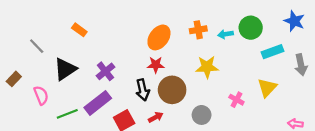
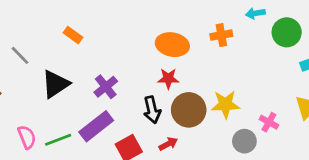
cyan arrow: (226, 34) -> (255, 13), moved
orange ellipse: (159, 37) -> (172, 45), turned 65
yellow star: (207, 67) -> (225, 104), moved
pink semicircle: (41, 95) -> (27, 137), moved
gray circle: (202, 115) -> (244, 141), moved

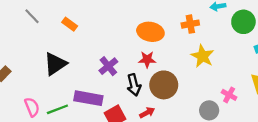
gray line: (20, 55) -> (32, 16), moved
purple cross: (106, 87) -> (108, 66), moved
yellow star: (225, 104) -> (202, 56), moved, turned 30
purple rectangle: (96, 126) -> (88, 98), turned 48

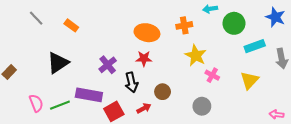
brown circle: (164, 85) -> (163, 92), moved, size x0.6
pink cross: (229, 95) -> (212, 75), moved

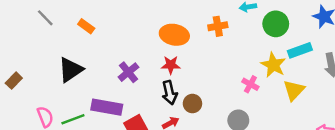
yellow star: (196, 55) -> (273, 65), moved
black arrow: (131, 82) -> (170, 93), moved

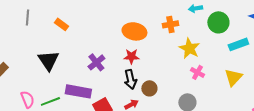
gray line: (45, 18) -> (27, 17), turned 49
yellow star: (273, 65) -> (189, 48), moved
black triangle: (71, 70) -> (48, 60), turned -30

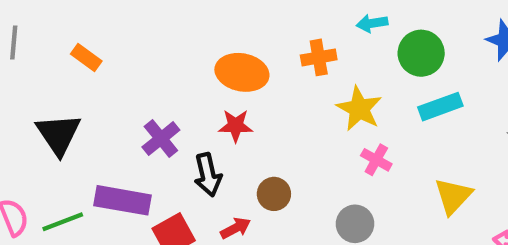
cyan rectangle: (238, 44) -> (440, 107), moved
yellow triangle: (233, 77) -> (453, 196), moved
black arrow: (130, 79) -> (208, 175), moved

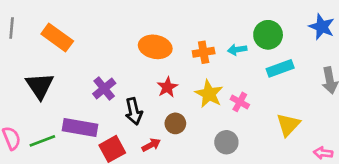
cyan arrow: (372, 23) -> (237, 50), moved
orange rectangle: (86, 57) -> (57, 37), size x1.6
orange cross: (319, 57) -> (204, 52), moved
yellow star: (359, 109) -> (209, 94), moved
red star: (236, 126) -> (167, 87), moved, turned -30

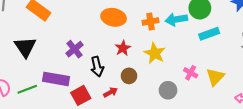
cyan arrow: (237, 50) -> (176, 19), size x1.5
pink cross: (240, 102) -> (191, 73), moved

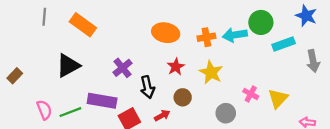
cyan rectangle: (209, 34) -> (284, 44), moved
black triangle: (25, 47) -> (68, 66), turned 35

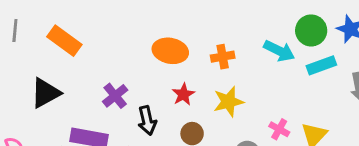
green circle: (261, 22) -> (311, 30), moved
cyan arrow: (235, 35) -> (279, 51), moved, turned -145
yellow star: (211, 72) -> (228, 102), turned 30

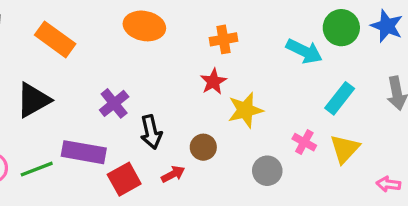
orange ellipse: (170, 51) -> (144, 26), moved
orange cross: (223, 57) -> (223, 39), moved
cyan rectangle: (321, 65) -> (340, 98), moved, turned -32
red star: (183, 94) -> (213, 82), moved

